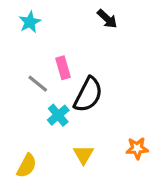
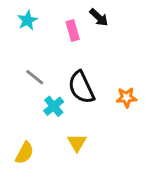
pink rectangle: (63, 68) -> (73, 31), moved
black semicircle: (88, 95) -> (81, 87), turned 128
orange star: (137, 148) -> (126, 98), moved

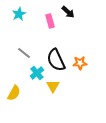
orange star: (126, 98) -> (80, 63), moved
yellow triangle: (77, 143) -> (53, 86), moved
yellow semicircle: (25, 153) -> (14, 93), moved

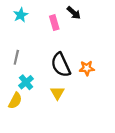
gray line: (24, 53) -> (16, 57), moved, turned 64
cyan cross: (37, 73) -> (26, 82), moved

